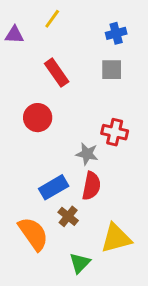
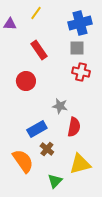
blue cross: (116, 33) -> (80, 23), size x1.6
red cross: (115, 132) -> (81, 72), moved
red semicircle: (91, 186) -> (74, 127), moved

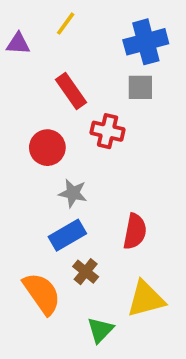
red cross: (81, 72) -> (108, 131), moved
gray star: (60, 106) -> (73, 193), moved

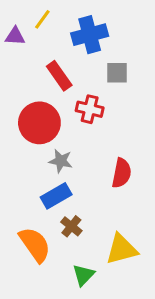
yellow line: (66, 24) -> (42, 19), moved
blue cross: (146, 42) -> (90, 35), moved
red circle: (47, 148) -> (39, 123), size x1.4
red semicircle: (135, 231) -> (122, 173), moved

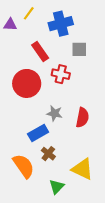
gray star: (61, 161) -> (55, 113), moved
yellow triangle: (122, 249) -> (82, 169), turned 40

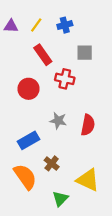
yellow line: (29, 13) -> (36, 25), moved
blue cross: (61, 24) -> (65, 25), size x0.6
red circle: (27, 83) -> (28, 89), size x0.7
blue rectangle: (38, 133) -> (28, 140), moved

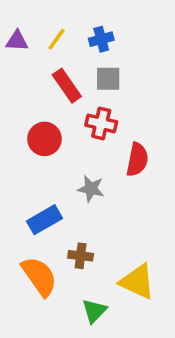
gray square: (85, 53) -> (108, 79), moved
red semicircle: (88, 125) -> (137, 160), moved
brown cross: (52, 163) -> (81, 256), turned -32

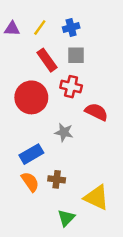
red circle: (44, 139) -> (31, 97), size x1.4
red semicircle: (137, 160) -> (96, 112), turned -75
orange semicircle: (39, 276) -> (30, 182), moved, size x0.7

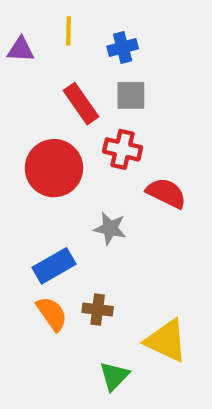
yellow line: (40, 28) -> (69, 31), moved, turned -35

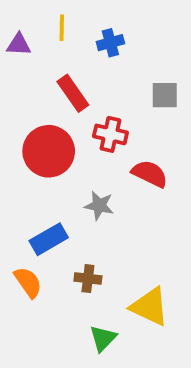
gray square: (131, 95) -> (165, 95), moved
orange semicircle: (52, 314) -> (28, 282), moved

